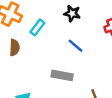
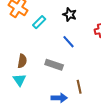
brown semicircle: (15, 48) -> (22, 61), moved

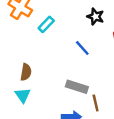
black star: (70, 15) -> (95, 17), moved
gray rectangle: (54, 65) -> (77, 87), moved

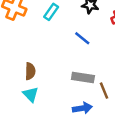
cyan rectangle: (46, 24) -> (51, 12), moved

